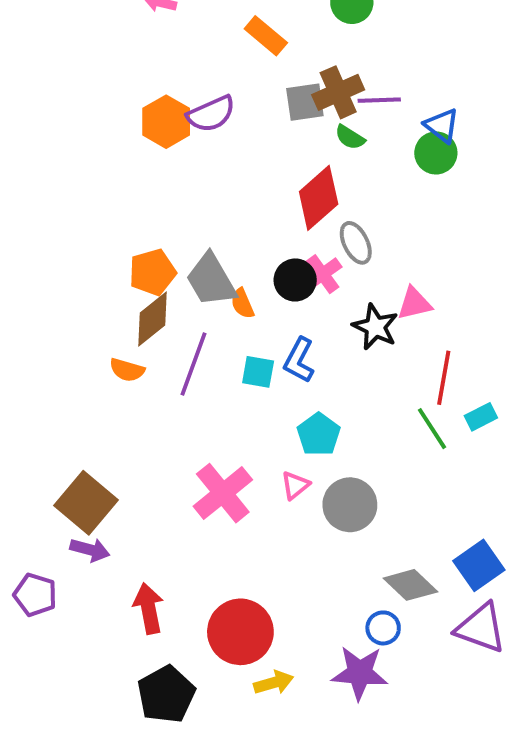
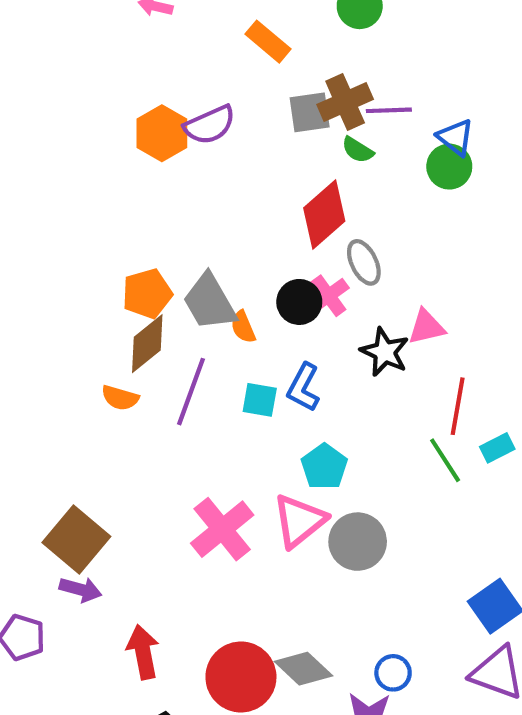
pink triangle: (295, 485) -> (299, 521), size x1.8
gray diamond: (410, 585) -> (303, 669), moved

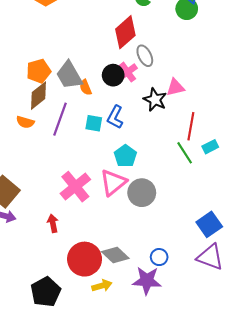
red arrow: (143, 652) -> (53, 223), moved, size x0.7

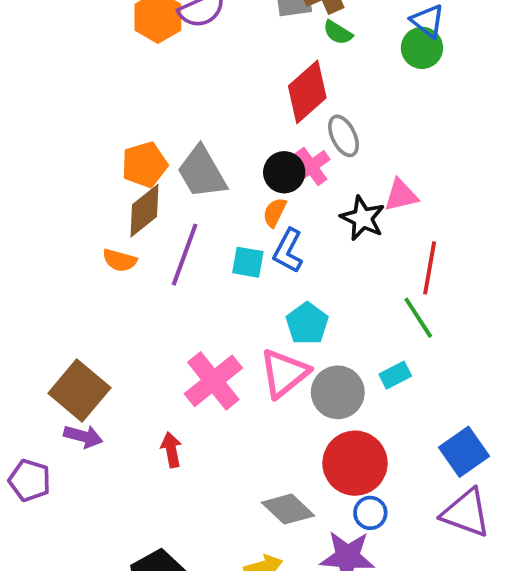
orange semicircle: (86, 87) -> (275, 212), moved, turned 49
cyan rectangle: (210, 147) -> (395, 375), moved
red circle: (85, 259) -> (355, 463), moved

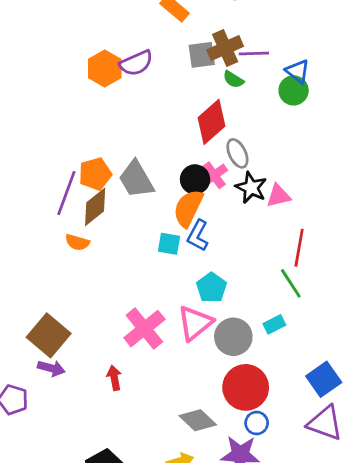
orange semicircle: (275, 212) -> (188, 208), size x1.8
black star: (363, 218) -> (251, 188), moved
purple line: (185, 255) -> (66, 193), moved

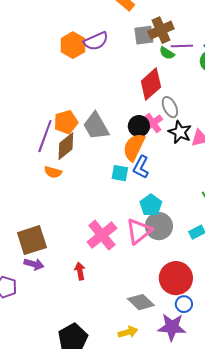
purple line: (254, 53) -> (182, 46), moved
brown square: (49, 335) -> (32, 240), turned 32
gray circle: (233, 337) -> (159, 226), moved

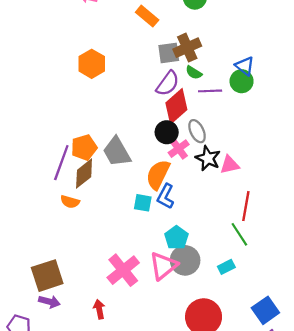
purple semicircle: (96, 41) -> (168, 83), moved, turned -30
purple line: (182, 46) -> (210, 91), moved
black circle: (139, 126) -> (167, 132), moved

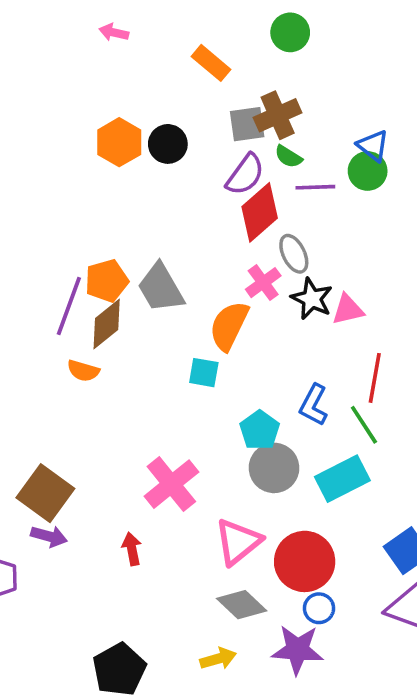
black circle: (167, 132) -> (168, 144), moved
blue L-shape: (166, 196) -> (314, 405), moved
pink triangle: (163, 266) -> (238, 542), moved
cyan rectangle: (226, 267) -> (342, 479), size x1.8
brown square: (47, 276) -> (45, 493), turned -36

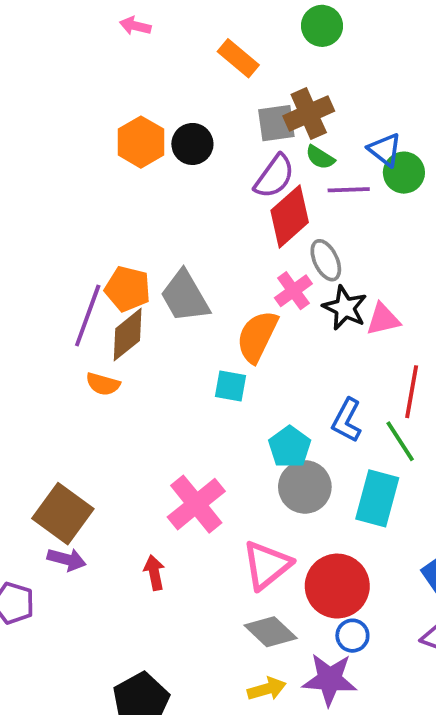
blue triangle: (373, 146) -> (385, 150), moved
orange pentagon: (107, 281) -> (128, 289), turned 30
cyan rectangle: (342, 479) -> (377, 498), turned -48
yellow arrow: (218, 659) -> (267, 689), moved

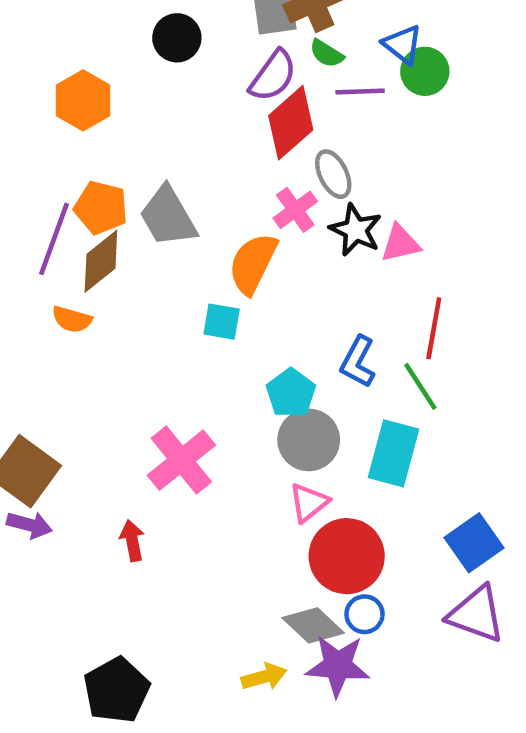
orange hexagon: (141, 142) -> (83, 100), moved
pink triangle: (267, 565) -> (309, 503), moved, size x0.7
gray diamond: (271, 632) -> (313, 625), moved

